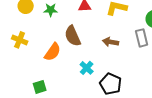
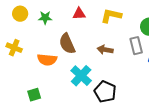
orange semicircle: (53, 52) -> (47, 60), turned 60
cyan cross: (87, 68) -> (81, 76), size x1.5

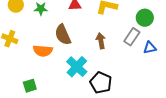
gray rectangle: (136, 46) -> (132, 37), turned 48
brown arrow: (105, 50) -> (101, 41), turned 70

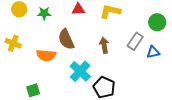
green circle: (145, 18) -> (157, 22), moved

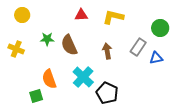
green star: (44, 13) -> (47, 39), moved
orange semicircle: (46, 55) -> (49, 79), moved, turned 66

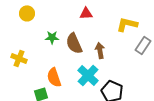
yellow L-shape: (113, 17) -> (127, 24), moved
yellow cross: (16, 49) -> (19, 58), moved
brown arrow: (107, 51) -> (100, 50), moved

